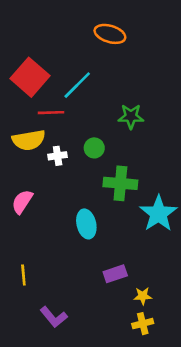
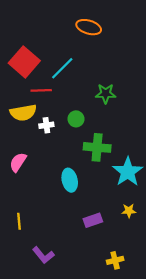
yellow star: (143, 296) -> (129, 211), moved

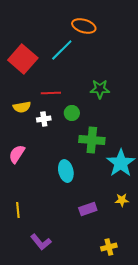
cyan line: (62, 68) -> (62, 50), moved
red line: (41, 90) -> (51, 93), moved
yellow semicircle: (23, 113) -> (22, 107), size x0.7

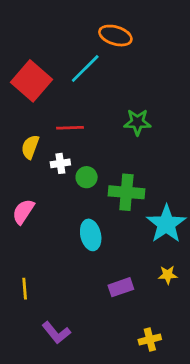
yellow semicircle: (22, 107) -> (30, 147), turned 120
green circle: (72, 113) -> (87, 177), moved

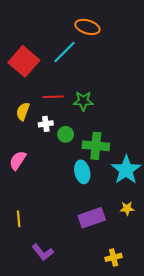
green star: (137, 122) -> (83, 101), moved
cyan ellipse: (91, 235) -> (82, 172), moved
purple rectangle: (121, 287) -> (92, 218), size x1.4

